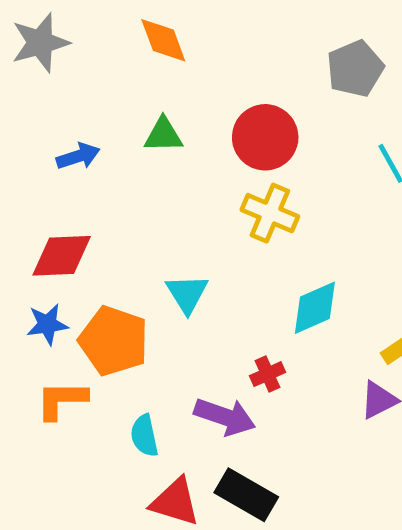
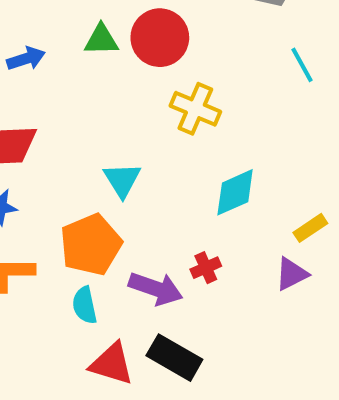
red circle: (265, 137) -> (160, 38), moved
orange pentagon: (114, 341) -> (91, 245), moved, turned 30
red cross: (268, 374) -> (206, 268), moved

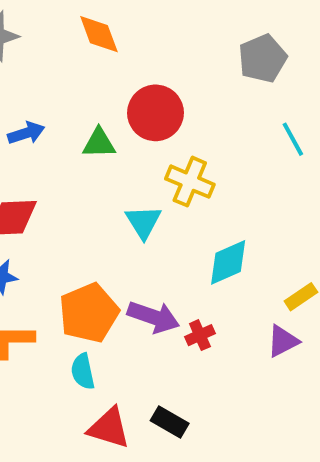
green triangle: (101, 40) -> (99, 143), moved
cyan triangle: (122, 180) -> (143, 222), moved
purple arrow: (156, 289) -> (153, 317), moved
black rectangle: (174, 358) -> (170, 422), size x0.7

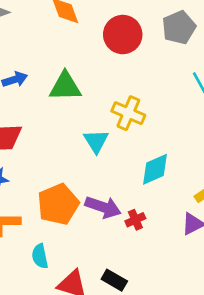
red circle: (155, 113) -> (123, 35), moved
green triangle: (99, 143) -> (65, 86), size x1.4
cyan semicircle: (83, 371) -> (40, 256), moved

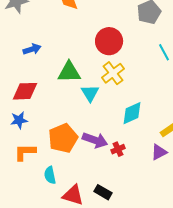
red circle: (123, 35) -> (109, 41), moved
green triangle: (65, 86) -> (69, 72), moved
yellow cross: (128, 113) -> (113, 73), turned 30

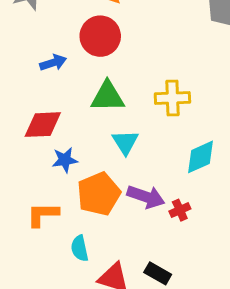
red circle: (109, 41) -> (100, 36), moved
yellow cross: (113, 73) -> (172, 98), turned 35
cyan triangle: (90, 93) -> (125, 142), moved
blue star: (19, 120) -> (65, 160), moved

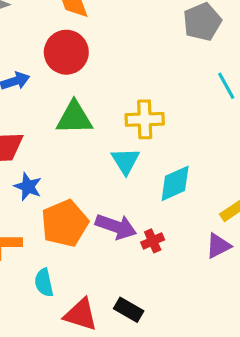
cyan triangle: (125, 142) -> (125, 161), moved
blue star: (65, 160) -> (28, 187), turned 30

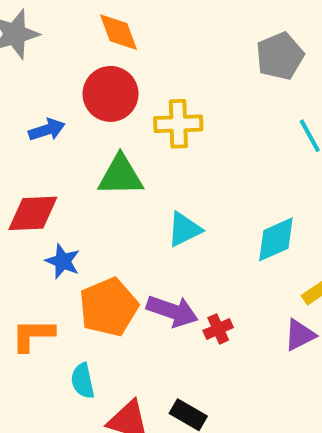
yellow cross: (145, 119) -> (178, 124), moved
cyan triangle: (125, 161) -> (184, 229), turned 36
cyan diamond: (175, 183) -> (276, 239), moved

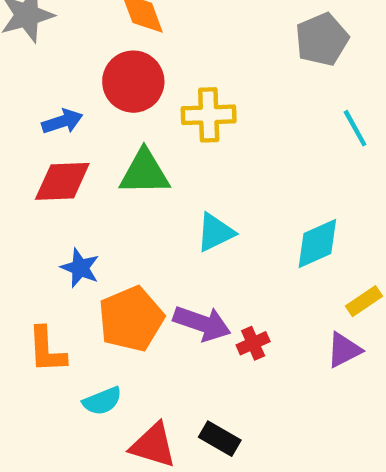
red diamond: (33, 213) -> (62, 181), moved
orange L-shape: (33, 335) -> (47, 350), turned -93
cyan semicircle: (83, 381) -> (102, 401), turned -100

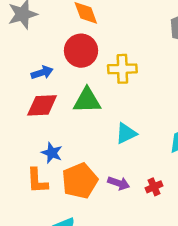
purple arrow: (202, 323) -> (119, 183), size x0.7
red cross: (253, 343) -> (154, 187), moved
orange L-shape: (47, 350) -> (37, 181), moved

